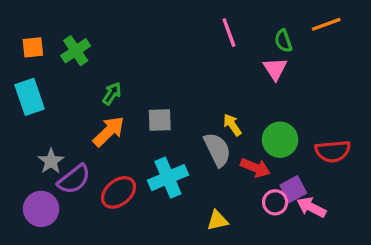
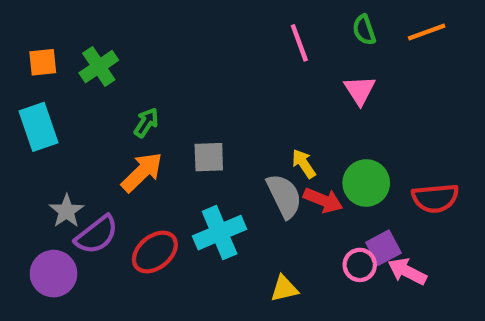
green semicircle: (283, 41) -> (364, 30), moved
red arrow: (255, 168) -> (323, 200), moved

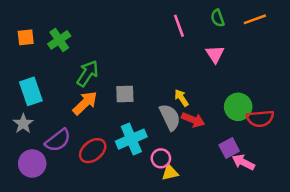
green arrow: (146, 123) -> (88, 73), size x1.5
cyan rectangle: (38, 127) -> (31, 91), moved
green circle: (366, 183) -> (238, 107), moved
gray star: (66, 211) -> (23, 124), moved
pink circle: (360, 265) -> (161, 158), moved

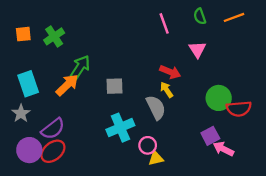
orange arrow: (85, 103) -> (67, 85), moved
red arrow: (193, 120) -> (170, 72), moved
red ellipse: (93, 151) -> (53, 151), moved

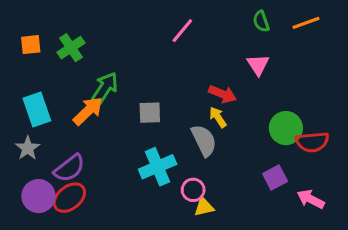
pink line: (164, 23) -> (182, 31), moved, turned 60
pink arrow: (223, 149) -> (311, 199), moved

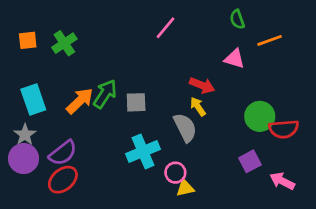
orange line: (306, 23) -> (270, 40), moved
pink triangle: (258, 65) -> (234, 59), turned -40
green arrow: (105, 88) -> (105, 94), moved
purple circle: (38, 196) -> (24, 159), moved

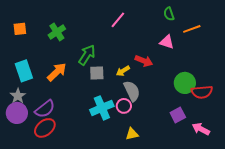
green cross: (64, 43) -> (57, 32), moved
green arrow: (105, 94) -> (87, 55), moved
yellow arrow: (198, 107) -> (123, 71), moved, turned -88
pink circle: (175, 173) -> (124, 106), moved

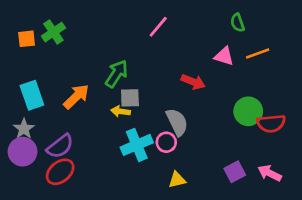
green semicircle: (169, 14) -> (237, 23), moved
orange line: (192, 29) -> (258, 54), moved
green cross: (57, 32) -> (53, 32), moved
yellow arrow: (123, 71) -> (121, 111), moved, turned 40
purple square: (178, 115) -> (235, 172), moved

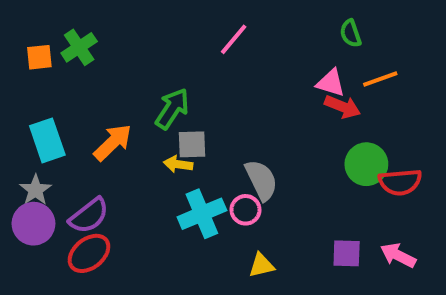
red arrow: (193, 82) -> (343, 107), moved
purple square: (235, 172) -> (347, 253), turned 30

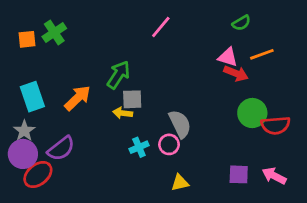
green semicircle: (351, 33) -> (241, 23), turned -102
cyan cross: (202, 214) -> (139, 147), size x0.6
red ellipse: (89, 253) -> (38, 174), moved

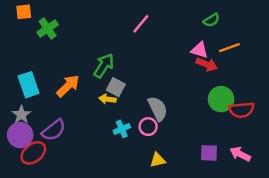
orange square: (27, 39) -> (24, 12), moved
gray square: (132, 99) -> (116, 87), turned 30

